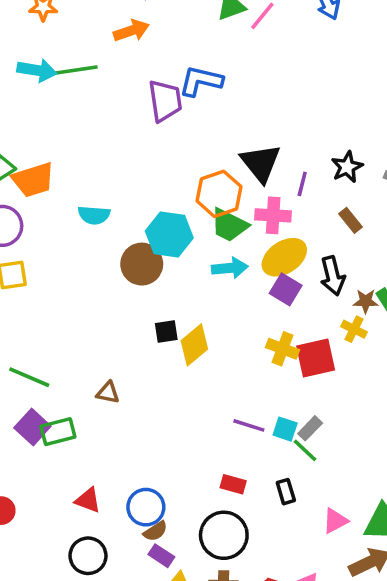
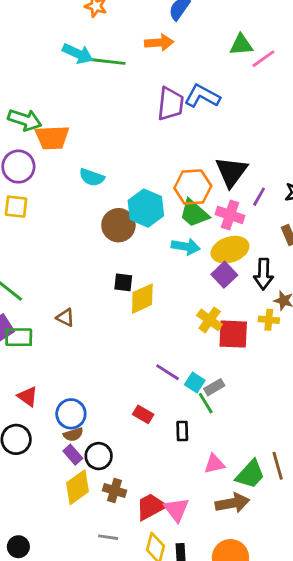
yellow cross: (354, 329) -> (269, 320), turned -36
black circle: (224, 535) -> (99, 456), moved, size x0.7

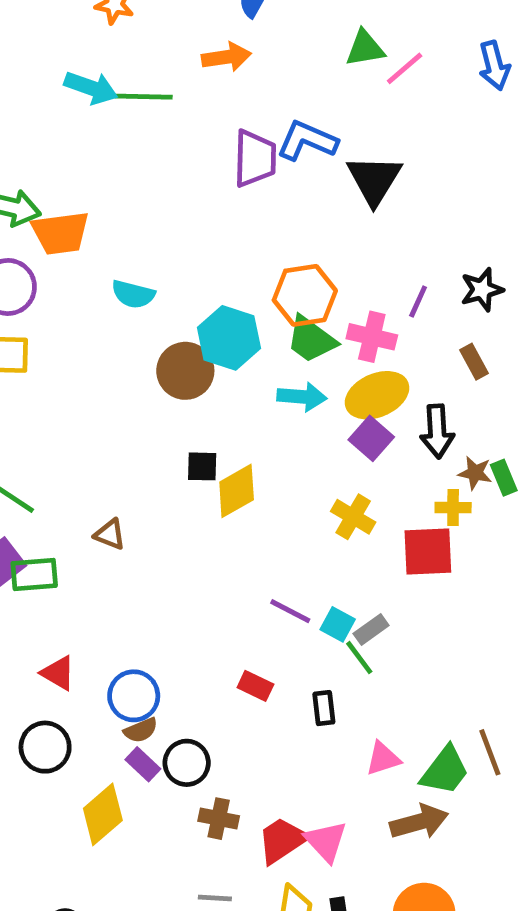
black triangle: (231, 172) -> (374, 180), moved
red square: (233, 334) -> (428, 552), moved
yellow diamond: (77, 487) -> (103, 814), moved

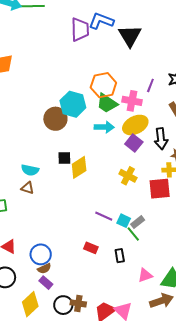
cyan semicircle: (133, 294) -> (30, 170), moved
black circle: (187, 763) -> (63, 305), moved

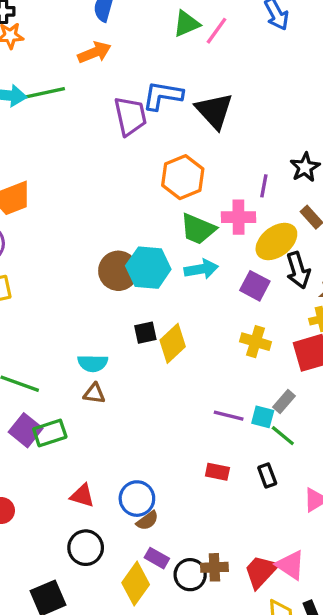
orange hexagon: (103, 85) -> (183, 177), moved
cyan hexagon: (73, 104) -> (148, 268), moved
yellow ellipse: (135, 125) -> (276, 242), moved
gray rectangle: (138, 222) -> (284, 401), moved
purple rectangle: (46, 283) -> (157, 558), moved

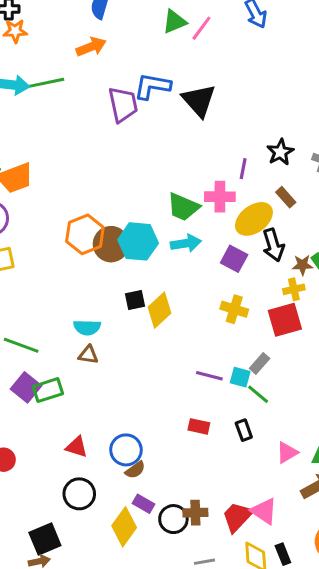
orange hexagon: (183, 177) -> (85, 234), moved

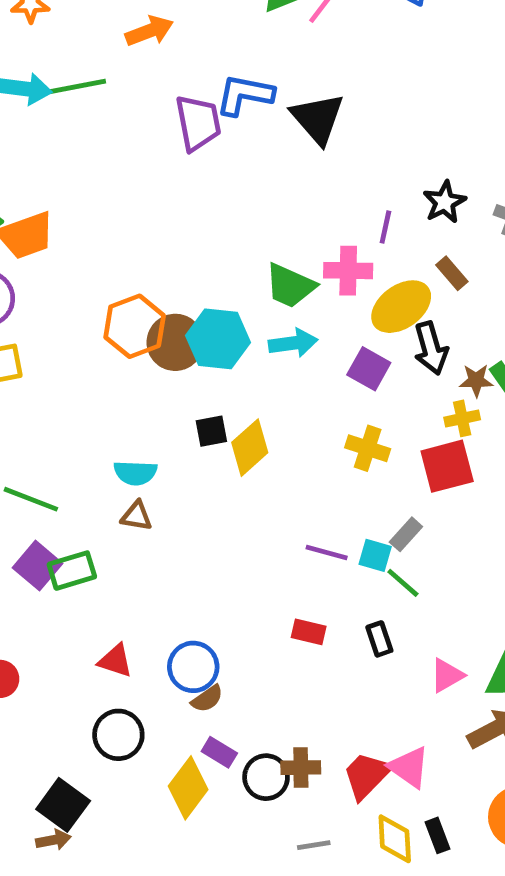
black square: (45, 539) -> (63, 805), turned -32

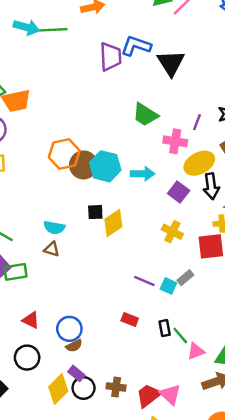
green trapezoid: (290, 286) -> (145, 115), moved
green line: (403, 583) -> (180, 335), moved
black circle: (266, 777) -> (84, 388), moved

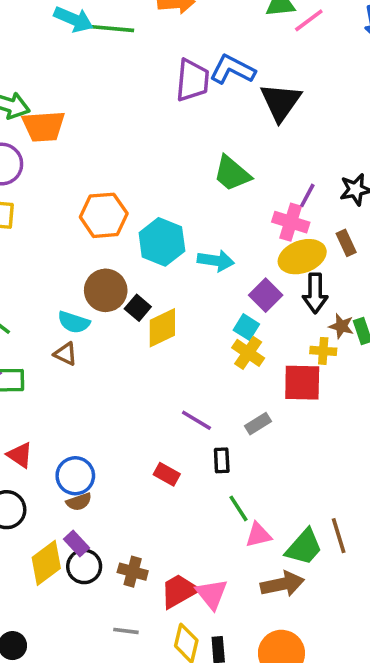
pink cross: (175, 141) -> (291, 222), moved
brown circle: (84, 165) -> (106, 290), moved
black square: (95, 212) -> (138, 308), turned 35
cyan square: (168, 286) -> (246, 327), moved
black rectangle: (165, 328) -> (222, 460), moved

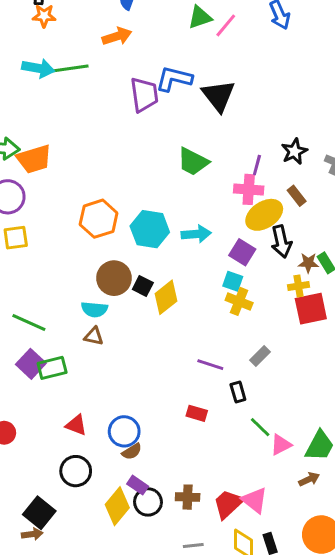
red square: (302, 383) -> (311, 309), moved
brown arrow: (282, 584) -> (309, 479), size x0.6

